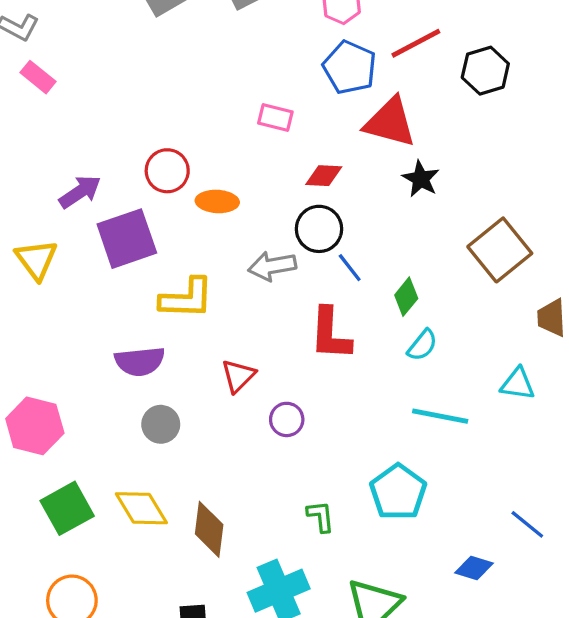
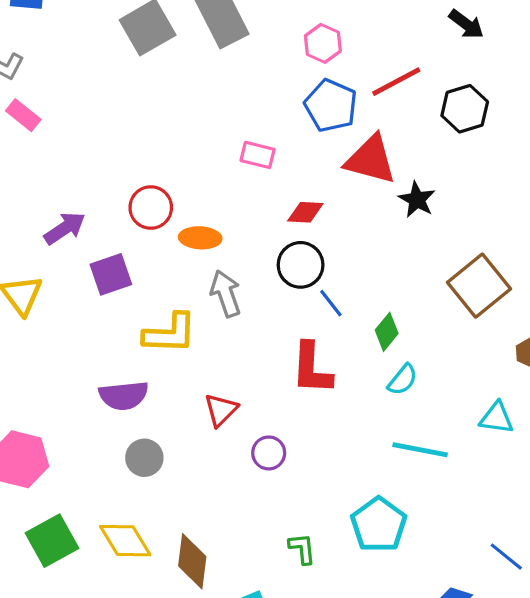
black star: (421, 179) -> (417, 200), moved
purple square: (127, 239) -> (111, 274), size x0.7
gray arrow: (272, 266) -> (226, 294), moved, turned 81

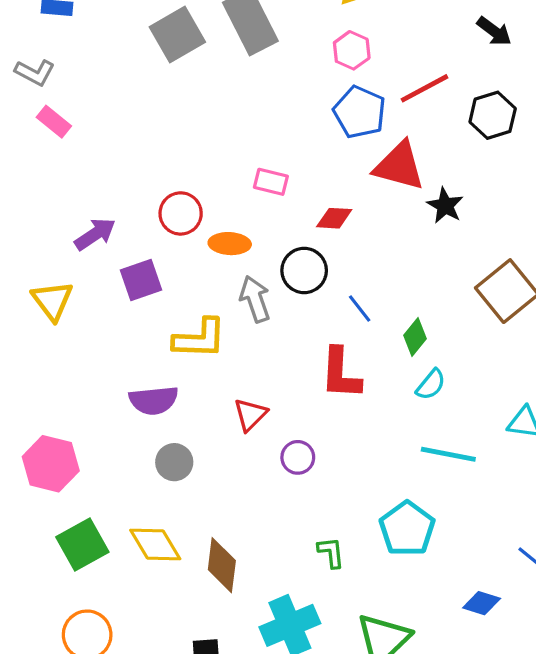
pink rectangle: (258, 155) -> (271, 182), moved
black circle: (301, 265) -> (304, 270), moved

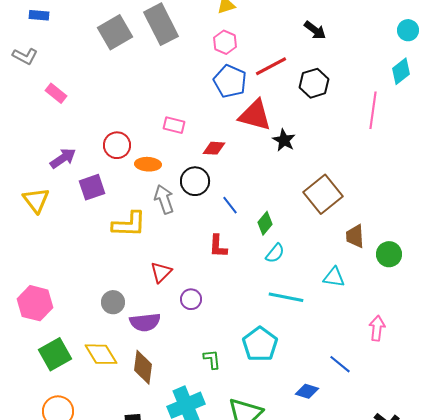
pink rectangle: (54, 122) -> (56, 93), moved
red L-shape: (341, 373) -> (218, 246), size x0.7
purple semicircle: (154, 400) -> (145, 322), moved

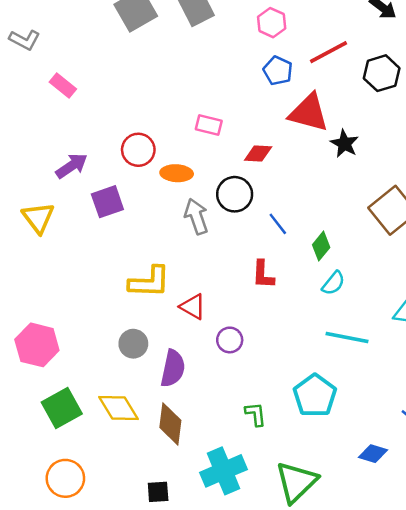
blue pentagon: (230, 81) -> (278, 71), size x0.7
yellow L-shape: (129, 224) -> (149, 282), moved
red triangle: (161, 272) -> (193, 307), turned -45
purple semicircle: (145, 322) -> (173, 368), turned -72

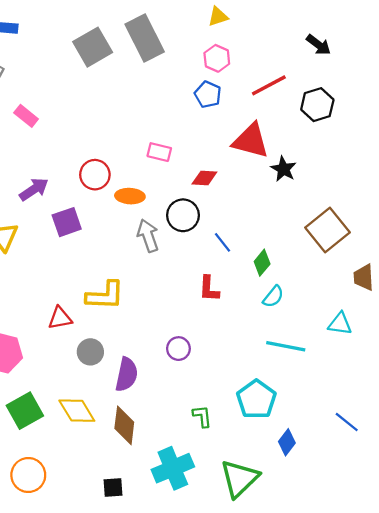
blue pentagon: (278, 71) -> (208, 94), moved
red triangle: (193, 307) -> (60, 318), moved, turned -40
blue diamond: (373, 454) -> (287, 442), moved, turned -70

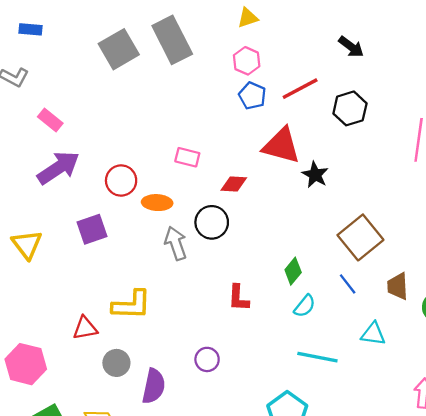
blue pentagon: (208, 94) -> (252, 96), moved
purple arrow: (34, 189) -> (58, 168), moved, size x1.4
blue line: (223, 242) -> (348, 284), moved

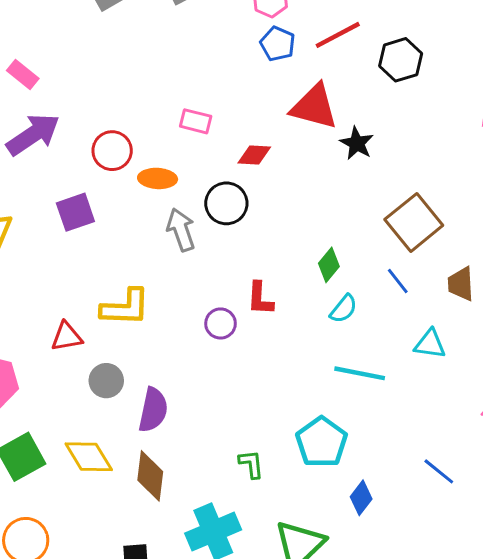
purple circle: (207, 359) -> (221, 323), moved

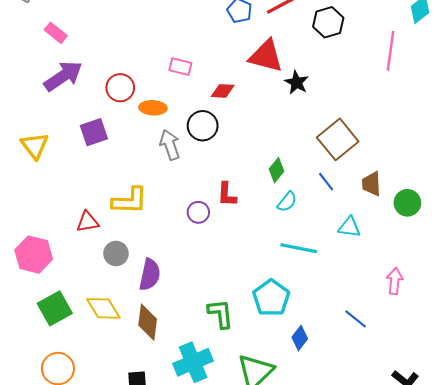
green L-shape: (251, 464) -> (221, 314), size x1.4

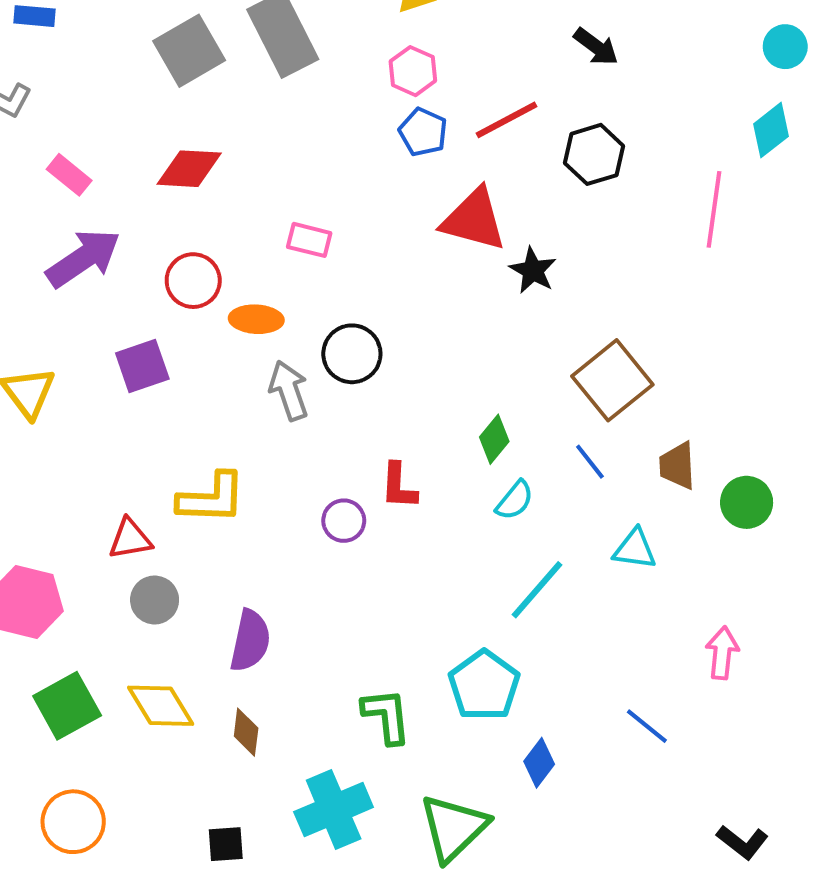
red diamond: (223, 91) -> (189, 169), moved, size x1.4
cyan line: (299, 248) -> (537, 590), turned -60
gray circle: (116, 253) -> (155, 600), moved
brown diamond: (148, 322) -> (246, 732), size x0.7

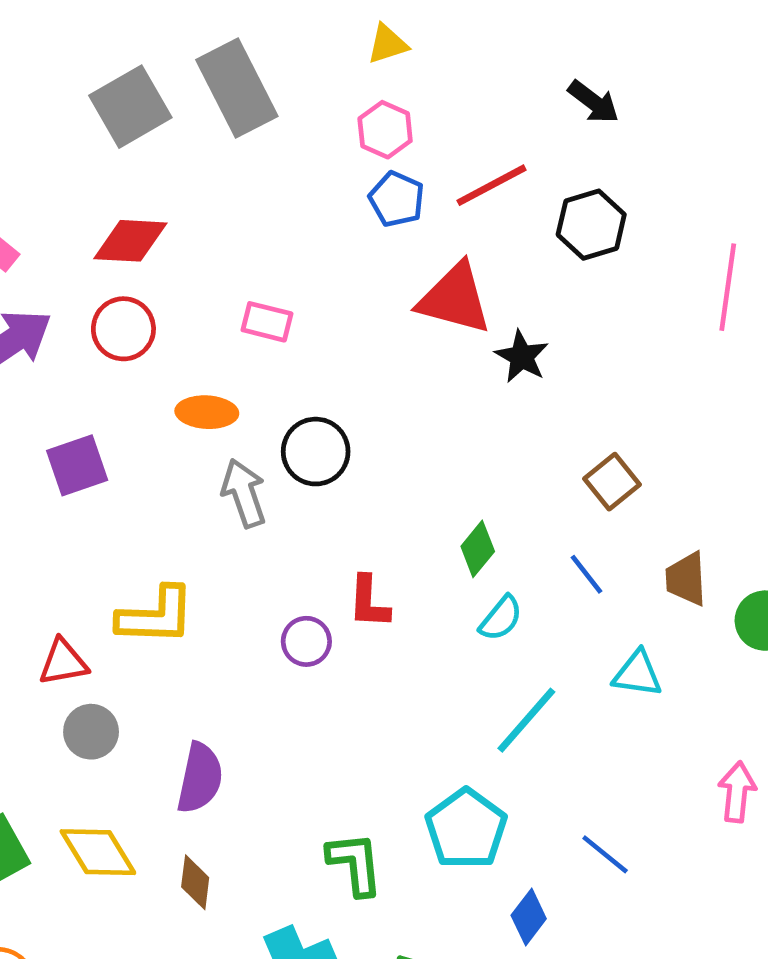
red circle: (193, 281) -> (123, 329), moved
brown square: (612, 380) -> (612, 482), size x0.6
blue line: (647, 726) -> (605, 854), moved

